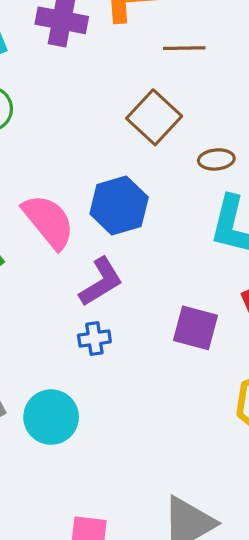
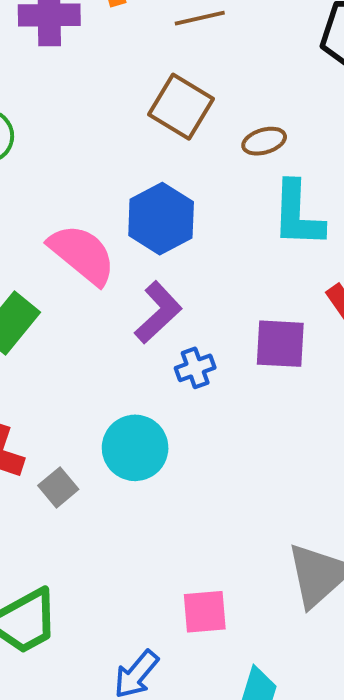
blue cross: (94, 339) -> (195, 368), moved
cyan circle: (51, 417) -> (135, 448), moved

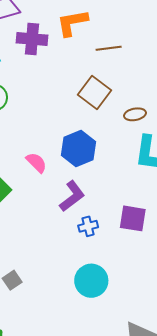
pink semicircle: (82, 254) -> (36, 163), size x0.6
cyan circle: (135, 448) -> (91, 281), moved

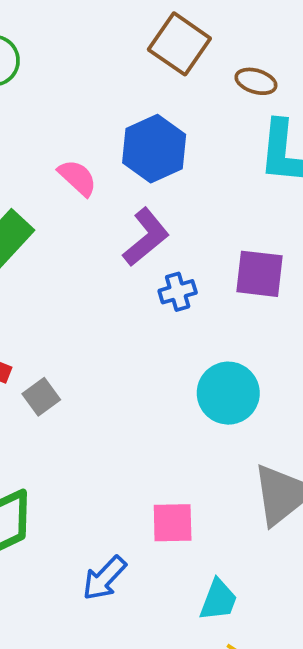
brown ellipse: (135, 114) -> (256, 81), turned 30
cyan circle: (91, 281) -> (228, 393), moved

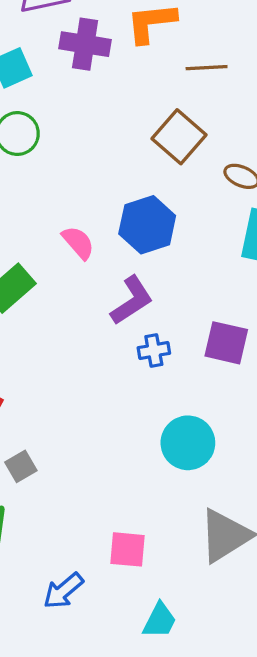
gray square: (41, 397) -> (21, 466), moved

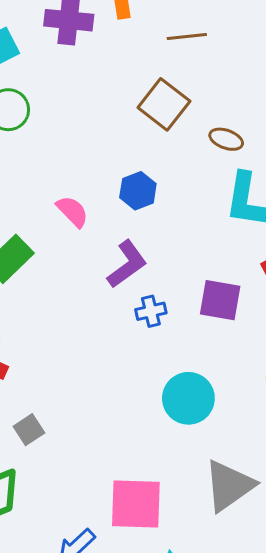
blue hexagon: (147, 225) -> (138, 191), size x0.7
pink square: (128, 549) -> (136, 504), size x1.5

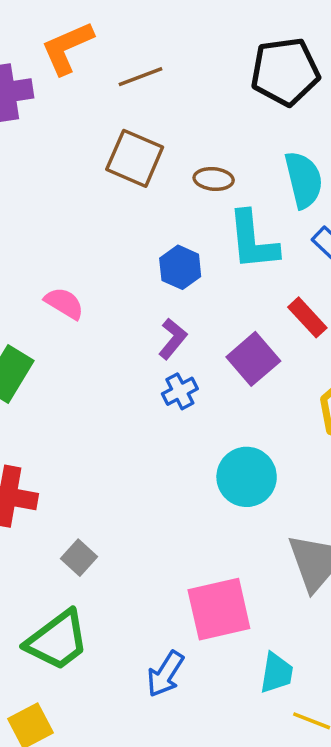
blue hexagon: (138, 191) -> (180, 267), moved
purple L-shape: (127, 264) -> (173, 339), moved, size x0.7
purple square: (220, 300) -> (253, 359), turned -36

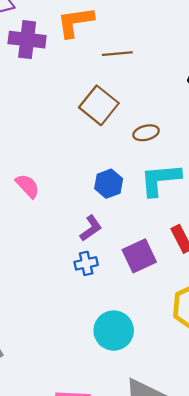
brown ellipse: (214, 179) -> (146, 133), turned -35
cyan L-shape: (253, 241) -> (160, 179), turned 75

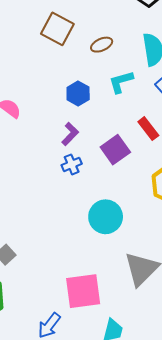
cyan L-shape: (160, 179) -> (121, 82), size x0.7

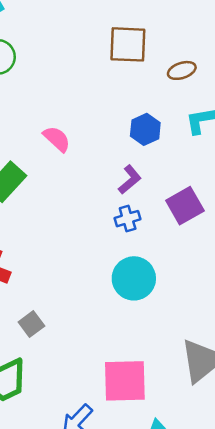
brown square: (57, 29) -> (128, 44), turned -32
cyan circle: (106, 217) -> (134, 278), moved

